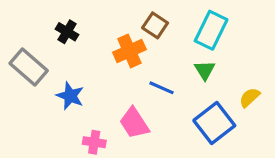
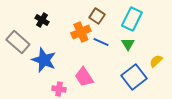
blue line: (161, 88) -> (101, 42), moved
blue star: (70, 96) -> (44, 60), size x1.4

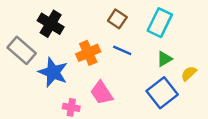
black cross: (42, 20) -> (51, 24), size x1.5
orange cross: (81, 32) -> (88, 53), moved
green triangle: (128, 44) -> (165, 59), moved, turned 32

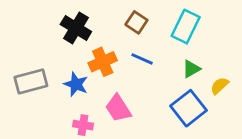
black cross: (51, 24) -> (76, 28), moved
gray rectangle: (22, 50) -> (31, 81), moved, turned -56
blue star: (53, 72) -> (76, 84), moved, size x0.7

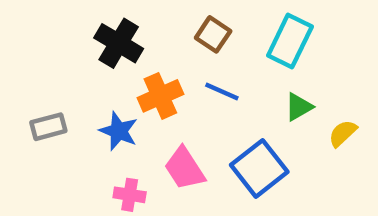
gray rectangle: (31, 81) -> (48, 127), size x0.7
blue square: (188, 108) -> (259, 168), moved

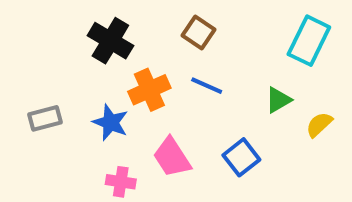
cyan rectangle: (290, 41) -> (309, 41), moved
blue square: (259, 168) -> (241, 157), size x0.7

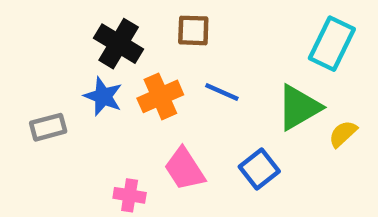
brown square: (198, 32) -> (193, 30), moved, turned -32
green triangle: (278, 100) -> (299, 107), size x1.6
blue star: (110, 122) -> (103, 96), moved

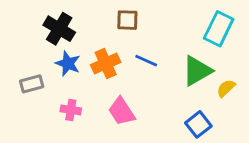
black cross: (119, 44) -> (59, 29), moved
blue square: (259, 169) -> (198, 124), moved
pink cross: (130, 195) -> (71, 110), moved

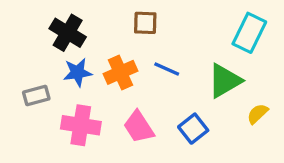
blue star: (68, 64) -> (78, 72), turned -30
yellow semicircle: (226, 88) -> (258, 114), moved
pink cross: (71, 110) -> (81, 125), size x1.6
blue square: (198, 124) -> (193, 129), moved

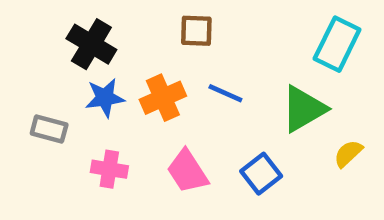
gray rectangle: (36, 96) -> (49, 129), turned 30
pink cross: (81, 125) -> (109, 169), size x0.7

